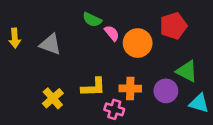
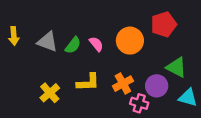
green semicircle: (92, 20) -> (73, 45), moved, turned -78
pink semicircle: (112, 33) -> (96, 44), moved
orange cross: (130, 88) -> (123, 84), turned -30
pink cross: (114, 109) -> (139, 103), moved

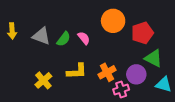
red pentagon: (164, 24) -> (142, 33), moved
orange circle: (130, 41) -> (113, 21), moved
pink cross: (139, 103) -> (121, 90), turned -35

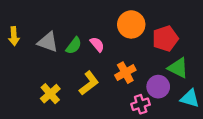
yellow L-shape: (77, 71) -> (89, 83), turned -35
orange cross: (107, 72) -> (125, 73), moved

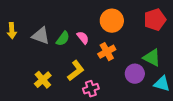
red pentagon: (165, 39) -> (155, 20), moved
orange cross: (125, 73) -> (107, 52), moved
pink cross: (141, 104) -> (91, 89), moved

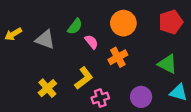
yellow arrow: (12, 31) -> (13, 34), turned 63
green semicircle: (63, 39) -> (75, 26), moved
purple circle: (135, 74) -> (141, 97), moved

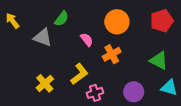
green semicircle: (75, 26) -> (62, 19), moved
yellow arrow: (13, 34) -> (12, 21), moved, turned 84

